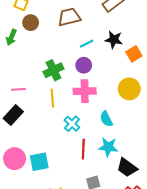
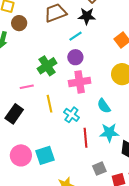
black star: (114, 40) -> (87, 16), moved
pink line: (18, 89) -> (27, 87), moved
yellow line: (52, 98) -> (49, 104), moved

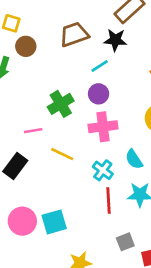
yellow line: (49, 104) -> (62, 154), turned -54
cyan cross: (71, 115) -> (103, 170), moved

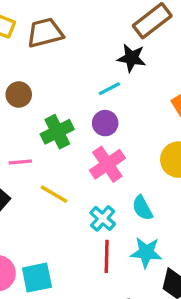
brown trapezoid: (74, 34) -> (45, 33), moved
brown circle: (26, 46) -> (19, 95), moved
pink cross: (103, 127) -> (107, 164), turned -32

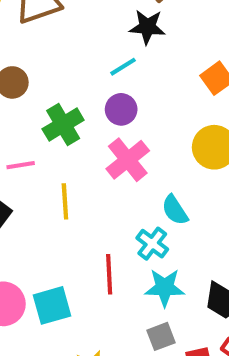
yellow line: (54, 194) -> (65, 201), turned 60
cyan cross: (103, 218) -> (152, 244), moved
cyan star: (146, 252) -> (165, 288), moved
red line: (107, 256) -> (109, 274), moved

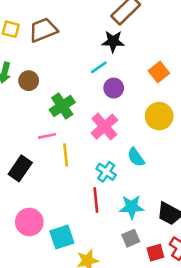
purple circle: (121, 109) -> (114, 88), moved
pink line: (21, 165) -> (47, 136), moved
cyan cross: (152, 244) -> (106, 172), moved
cyan square: (52, 305) -> (62, 237), moved

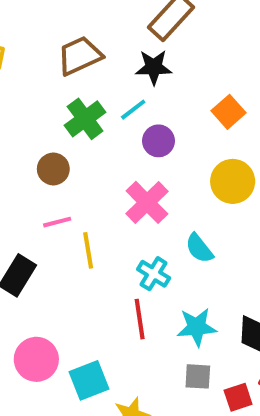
brown trapezoid: (43, 30) -> (80, 56), moved
brown circle: (29, 81) -> (53, 169), moved
green cross: (62, 106) -> (85, 119), moved
gray square: (131, 238) -> (198, 376), turned 30

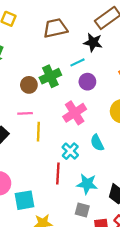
green cross: (85, 119) -> (50, 76), moved

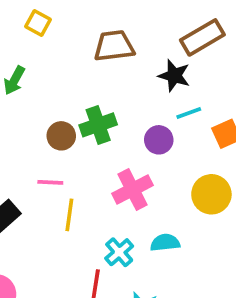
cyan line: (78, 62) -> (189, 113), moved
cyan semicircle: (97, 143) -> (165, 243), turned 105

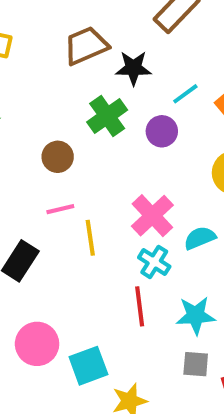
black star: (174, 76) -> (133, 68), moved
green cross: (98, 125) -> (107, 116), moved
pink cross: (133, 189) -> (152, 216), moved

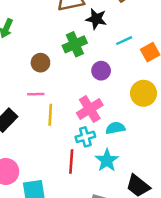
purple circle: (162, 131) -> (101, 71), moved
cyan cross: (154, 262) -> (85, 137), turned 30
cyan star: (196, 315) -> (107, 160), moved, turned 30

